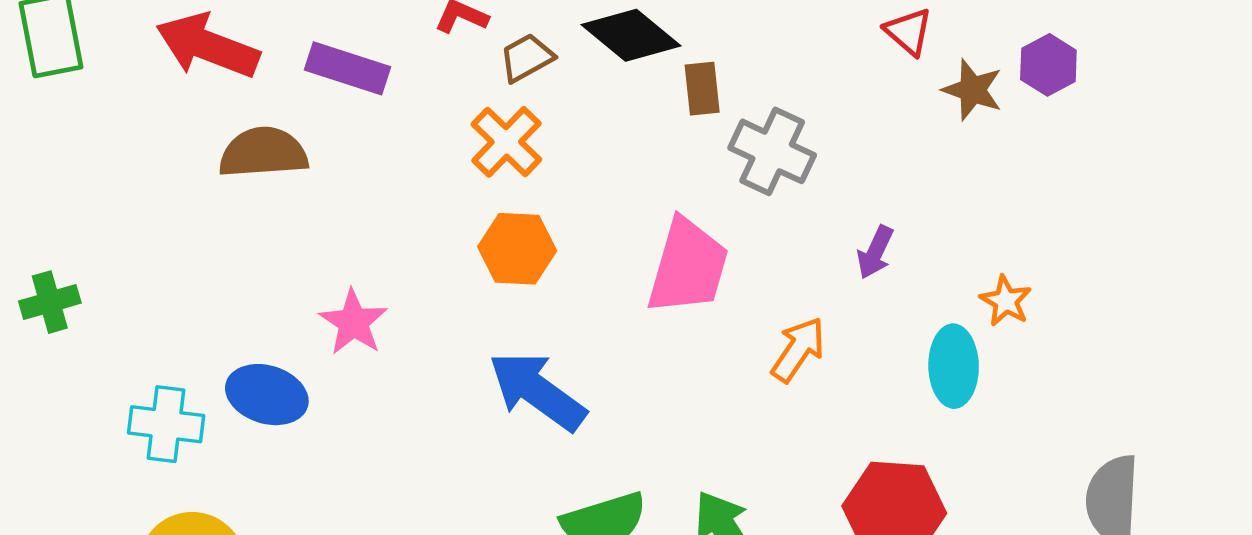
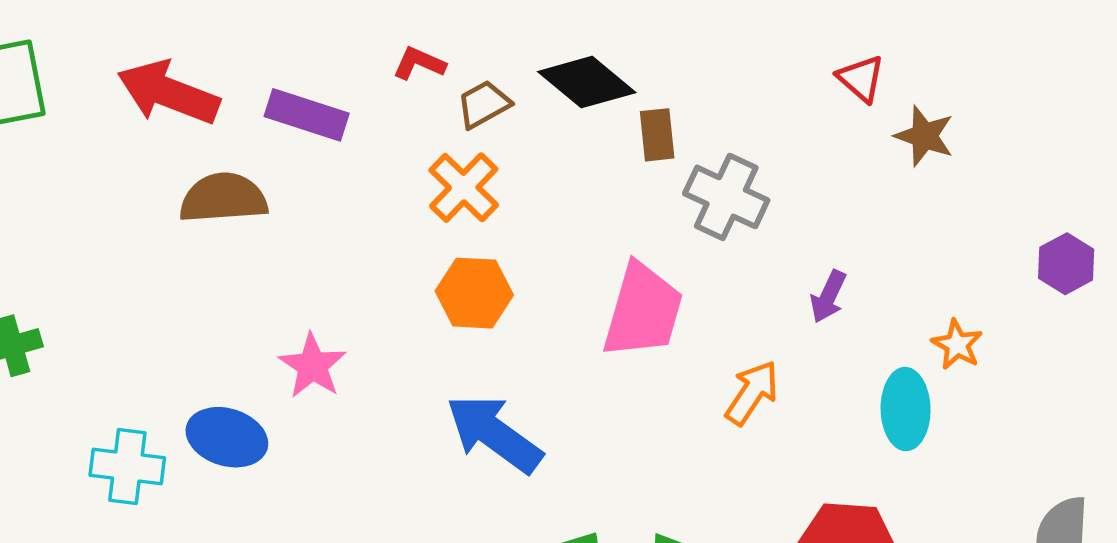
purple hexagon: (1048, 65) -> (1066, 264), moved

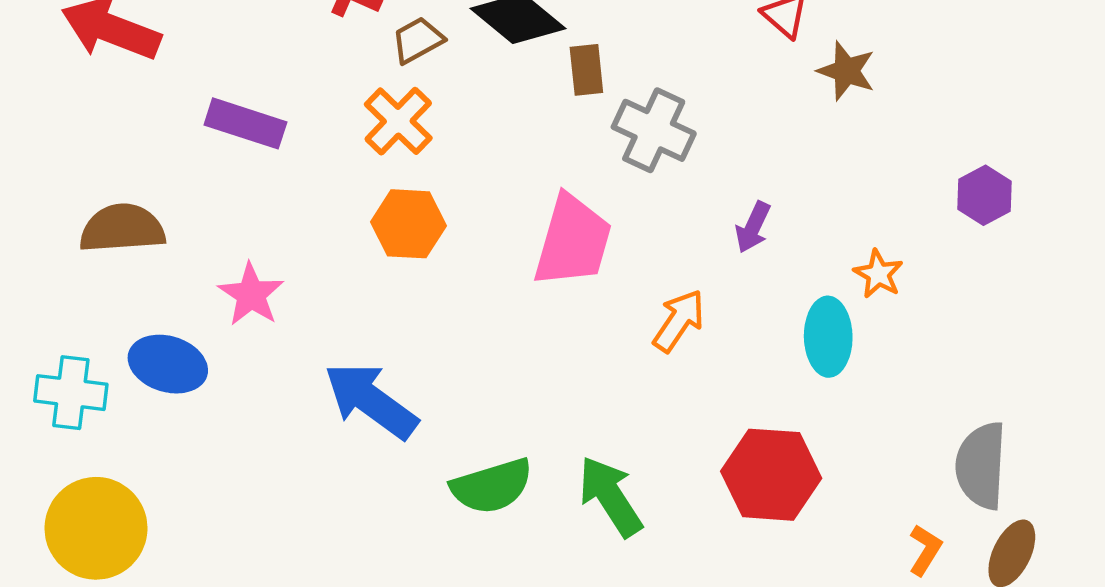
purple rectangle: (307, 115) -> (245, 123), moved
brown semicircle: (223, 198) -> (122, 228), moved
blue arrow: (494, 434) -> (371, 401), moved

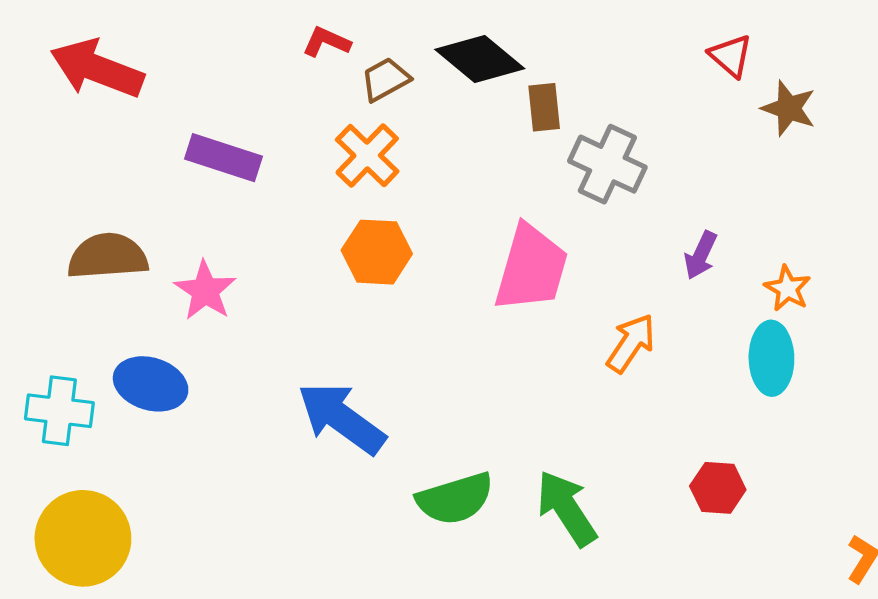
orange star: (878, 274) -> (788, 288), moved
pink star: (251, 294) -> (205, 291), moved
red hexagon: (771, 475) -> (718, 488), size x0.6

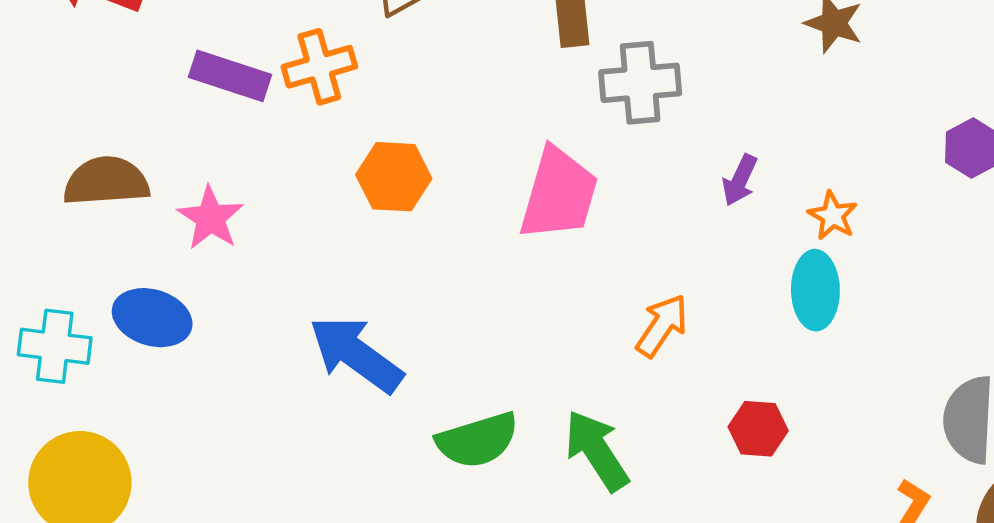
orange cross: (367, 156) -> (319, 67), moved, turned 30
gray cross: (607, 164) -> (640, 83), turned -30
orange arrow: (631, 343) -> (662, 326), moved

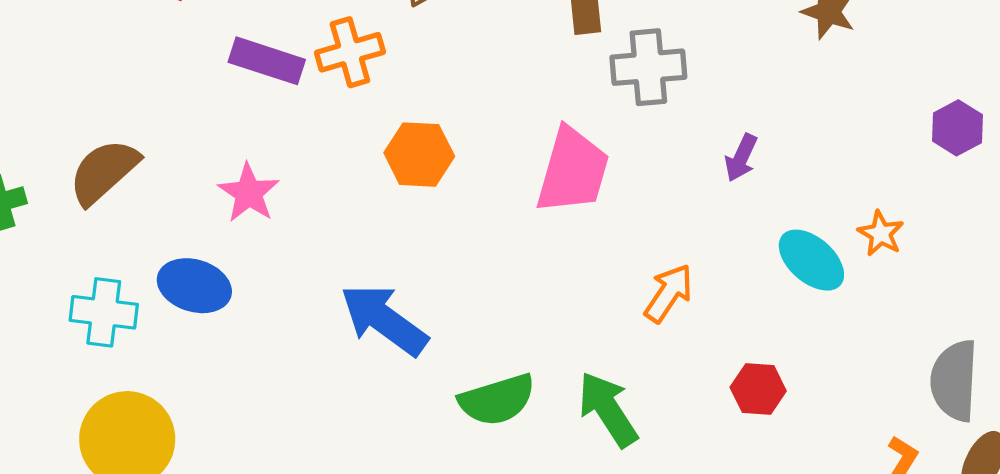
brown semicircle: (106, 181) -> (104, 172), moved, turned -38
orange star: (833, 216) -> (881, 233), moved
cyan ellipse: (815, 290) -> (811, 260), turned -48

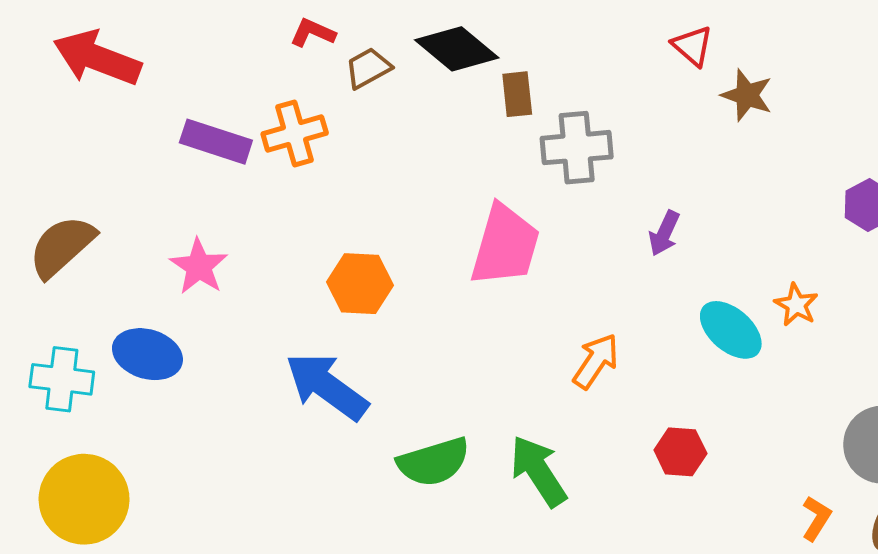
orange hexagon: (419, 155) -> (360, 284), moved

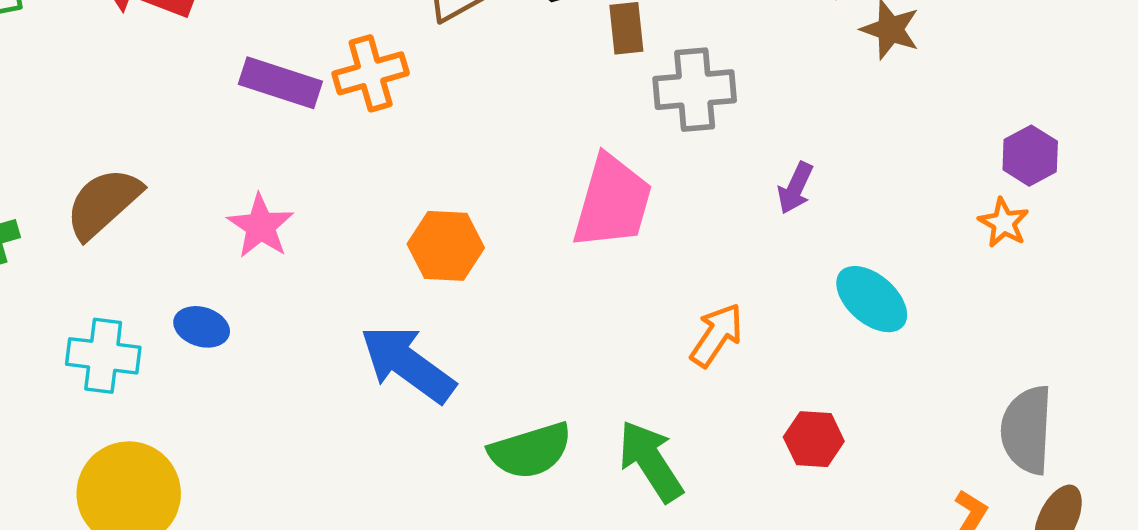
orange star: (796, 305) -> (1004, 223), moved
blue ellipse: (147, 354) -> (202, 327), size x0.7

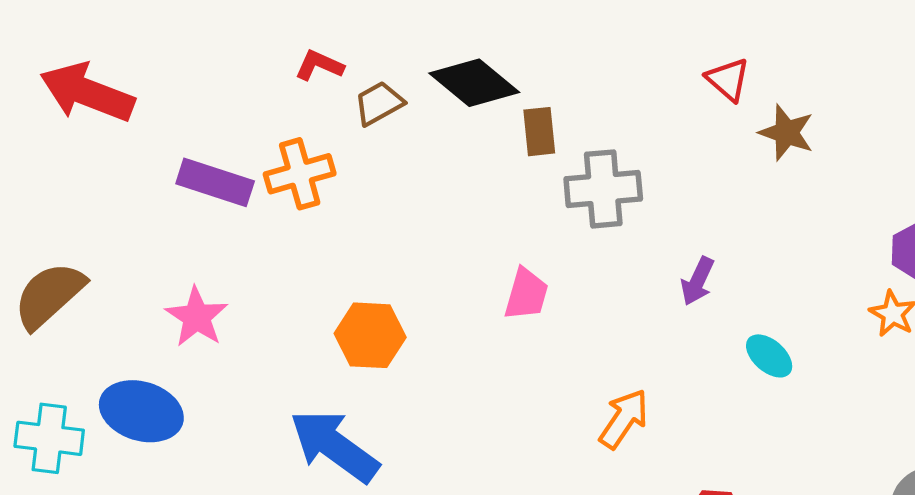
pink trapezoid: (612, 202) -> (526, 294), size x0.6
cyan ellipse: (872, 299) -> (769, 356), moved, size x0.7
blue ellipse: (202, 327) -> (141, 411), size x1.6

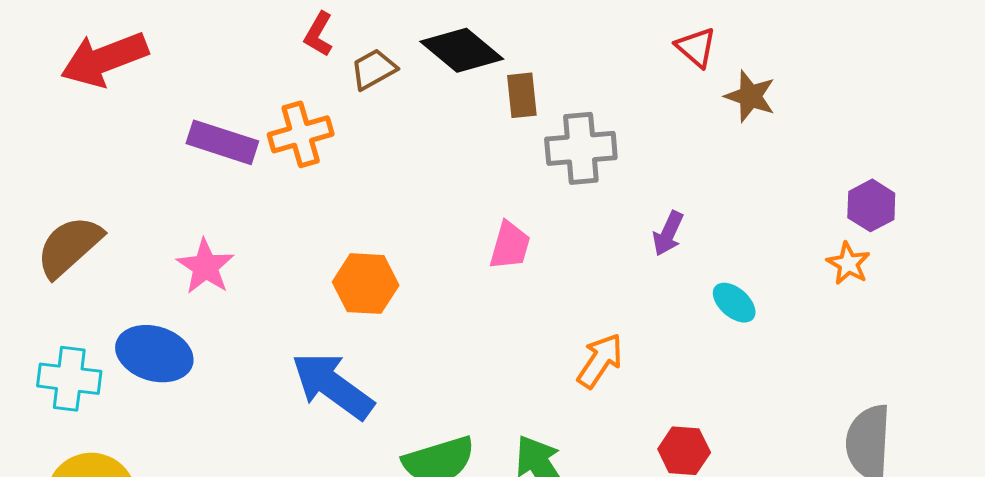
red L-shape: (319, 65) -> (319, 34), turned -84
red arrow: (87, 92) -> (104, 59), turned -42

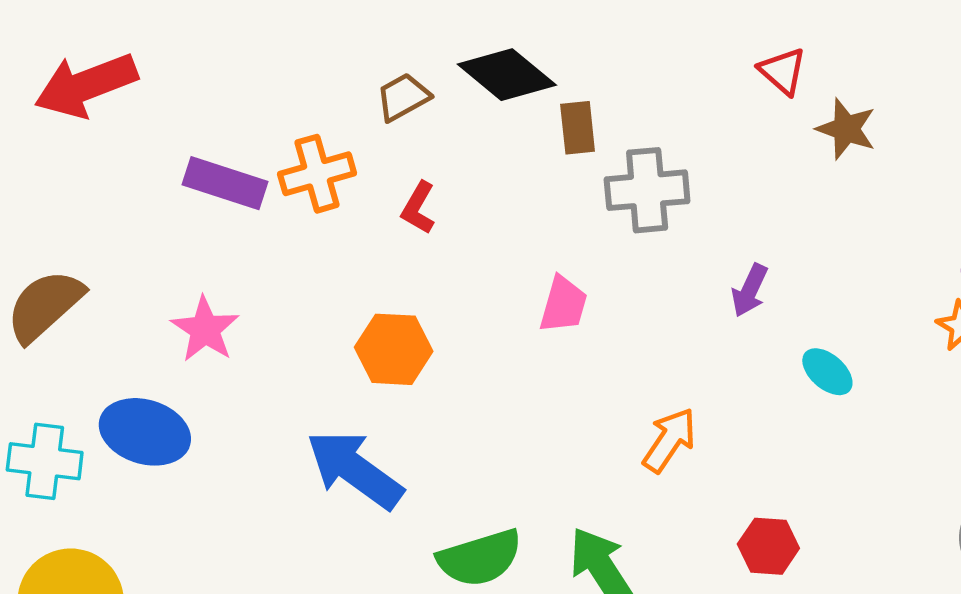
red L-shape: (319, 34) -> (418, 208), moved

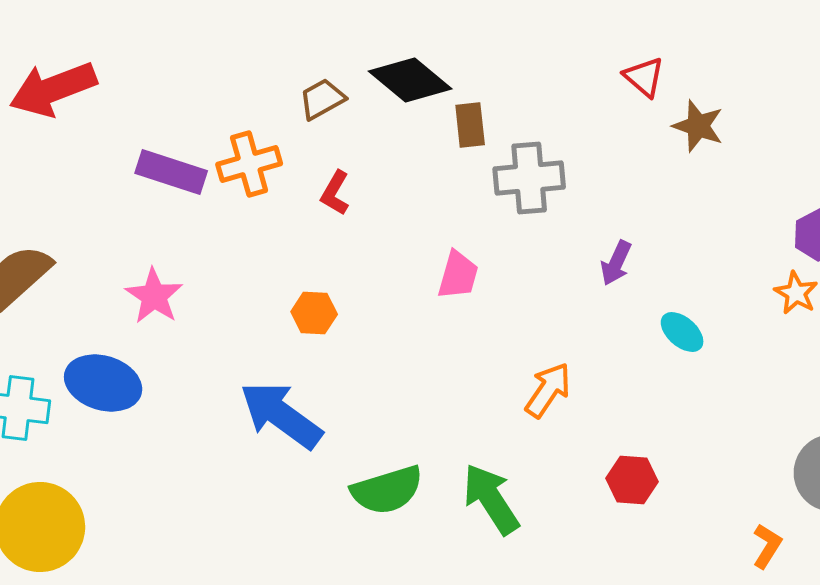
orange hexagon: (394, 349) -> (314, 313), size x0.7

